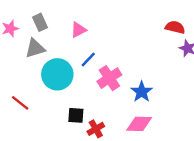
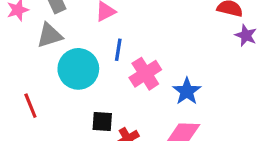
blue line: (88, 59) -> (118, 50), turned -35
red line: (20, 103) -> (30, 106), turned 30

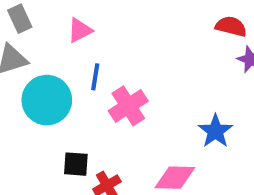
blue star: (187, 91) -> (215, 131), moved

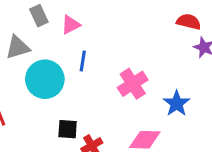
gray rectangle: (20, 19) -> (39, 16), moved
pink cross: (128, 106) -> (133, 84), moved

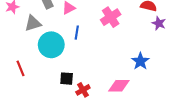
pink cross: (133, 84) -> (111, 17), moved

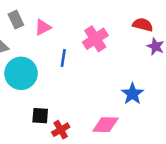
blue line: (77, 33) -> (63, 58), moved

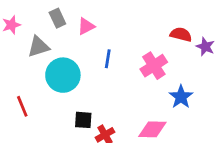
red semicircle: (143, 25) -> (181, 34), moved
pink cross: (95, 39) -> (154, 66), moved

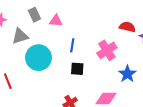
pink triangle: (86, 26) -> (56, 21), turned 32
black square: (83, 120) -> (77, 69), moved

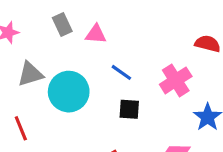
gray triangle: (20, 36) -> (30, 74), moved
blue line: (72, 45) -> (121, 72), turned -64

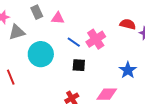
gray triangle: (30, 74) -> (17, 32), moved
pink cross: (176, 80) -> (96, 39), moved

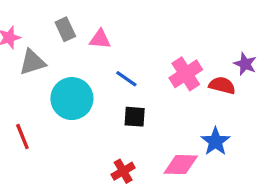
red semicircle: (128, 24) -> (222, 85), moved
pink cross: (96, 39) -> (186, 74), moved
blue star: (128, 70) -> (215, 141), moved

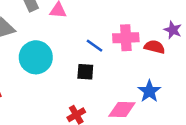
pink cross: (186, 74) -> (126, 38), turned 30
blue line: (126, 79) -> (95, 46), moved

